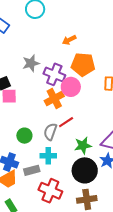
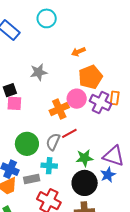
orange pentagon: (83, 64) -> (90, 77), turned -30
purple cross: (54, 74) -> (101, 102), moved
green circle: (24, 136) -> (27, 144), size x1.5

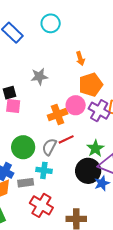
orange arrow: (78, 52) -> (80, 58), turned -88
green star: (84, 158) -> (95, 148), moved, turned -30
black circle: (85, 183) -> (88, 171), moved

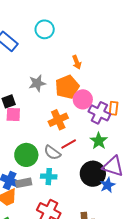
orange pentagon: (91, 85) -> (67, 87), moved
pink circle: (76, 105) -> (83, 99), moved
gray semicircle: (49, 147) -> (52, 153), turned -78
green star: (95, 148) -> (99, 141), moved
gray rectangle: (26, 183) -> (24, 183), moved

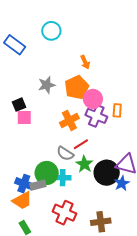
orange rectangle: (114, 108) -> (117, 110), moved
purple cross: (99, 113) -> (96, 116), moved
green star: (99, 141) -> (84, 164), moved
green circle: (26, 155) -> (47, 173), moved

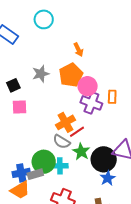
black square: (19, 105) -> (13, 85), moved
orange cross: (69, 120) -> (65, 122), moved
blue star: (122, 183) -> (108, 178), moved
blue cross: (24, 184) -> (21, 173), turned -30

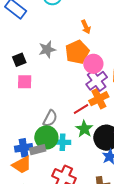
purple cross: (91, 103) -> (97, 81), turned 30
orange cross: (65, 122) -> (99, 99), moved
gray semicircle: (62, 142) -> (50, 118), moved, turned -96

